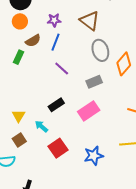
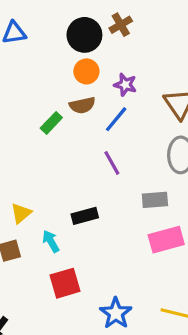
orange circle: (20, 21) -> (86, 71), moved
pink rectangle: (89, 111) -> (166, 240), moved
blue star: (94, 156) -> (116, 313), turned 30

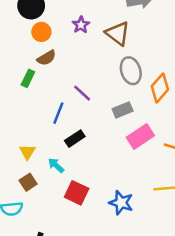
purple star: (125, 85) -> (81, 25), moved, turned -30
blue line: (116, 119) -> (58, 113), moved
red square: (65, 283) -> (77, 193), turned -30

